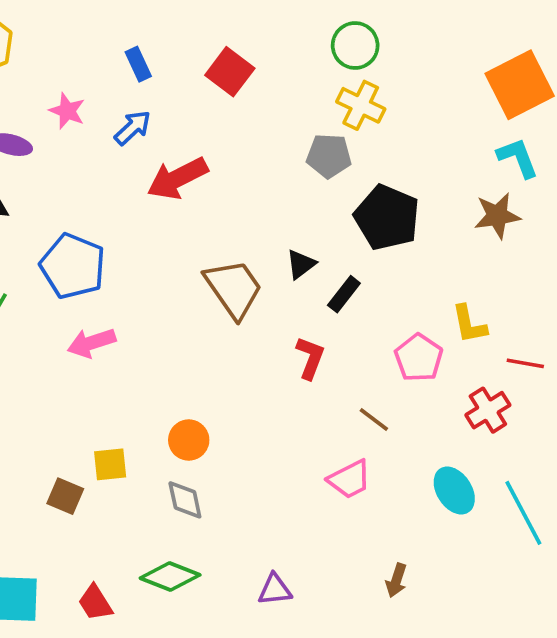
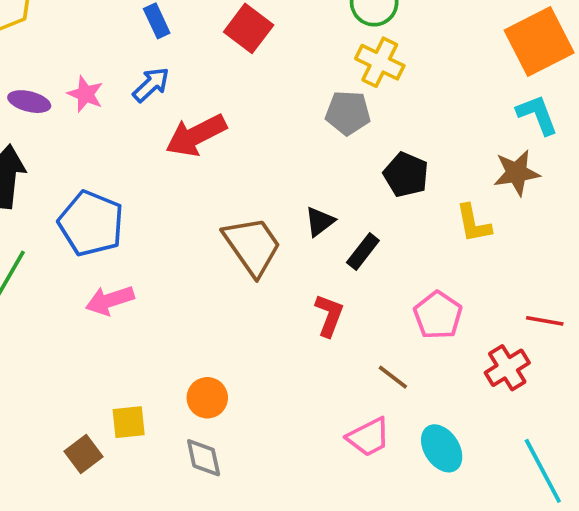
pink star: (67, 111) -> (85, 94), moved
black pentagon: (387, 218) -> (406, 175), size x0.7
yellow L-shape: (469, 324) -> (474, 223), moved
cyan ellipse: (454, 491) -> (442, 448), moved
brown square: (65, 496) -> (84, 454), turned 30

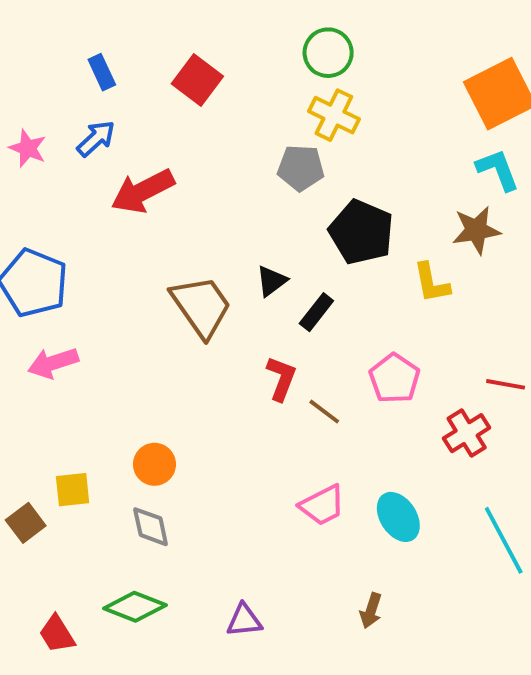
black pentagon: (406, 175) -> (361, 232), size x1.4
brown line: (393, 377) -> (324, 412), moved

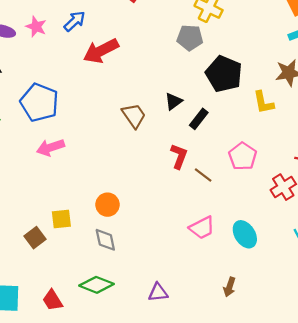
brown trapezoid: (201, 306) -> (134, 116), size x0.7

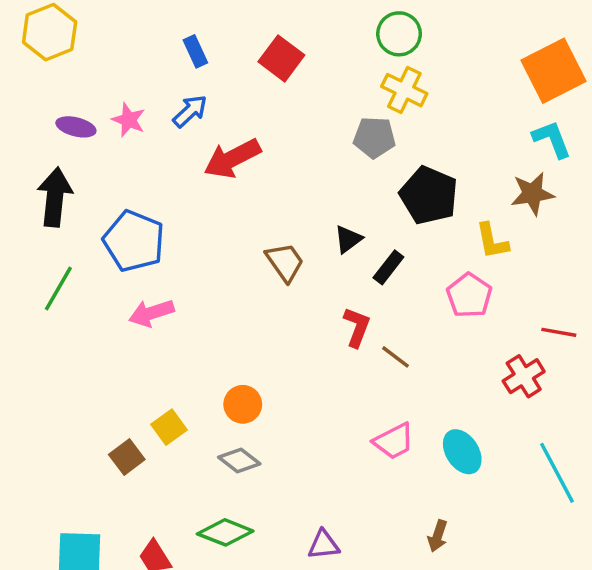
pink pentagon: (243, 156) -> (469, 295), moved
yellow square: (61, 219) -> (169, 427), turned -30
gray diamond: (105, 240) -> (239, 460), turned -40

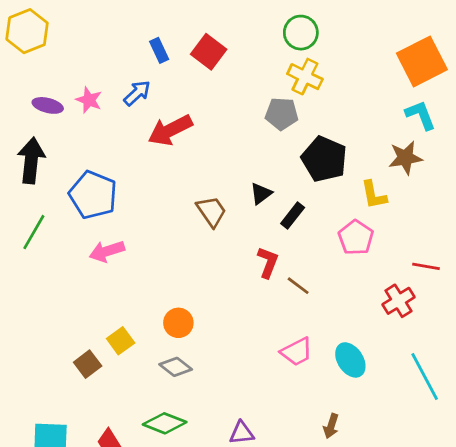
blue rectangle: (195, 51) -> (159, 50), moved

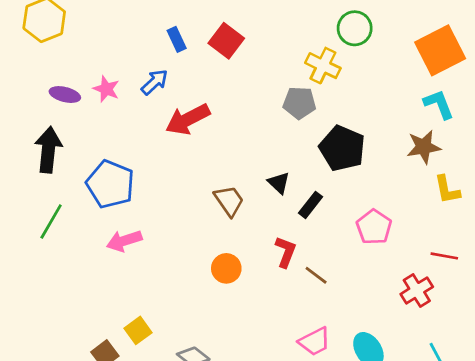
green circle: (301, 33) -> (355, 28), moved
black triangle: (261, 194) -> (279, 183), turned -40
yellow L-shape: (374, 195) -> (447, 190), moved
orange circle: (178, 323) -> (226, 268), moved

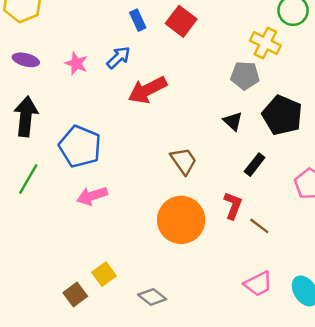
purple ellipse: (65, 95) -> (26, 60), moved
black triangle: (279, 183) -> (233, 121), moved
orange circle: (226, 268) -> (181, 220), size x1.8

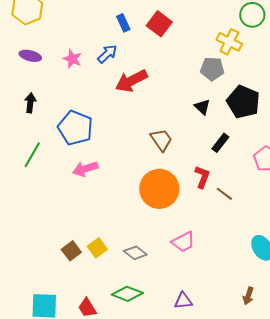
black arrow: (26, 116) -> (30, 103), size x0.6
yellow square: (104, 274) -> (97, 248), moved
pink trapezoid: (258, 284) -> (183, 242), moved

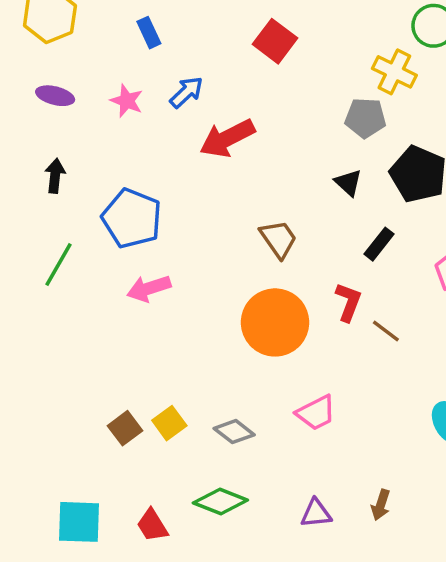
blue rectangle: (123, 23) -> (149, 33), moved
brown arrow: (248, 296) -> (381, 505), moved

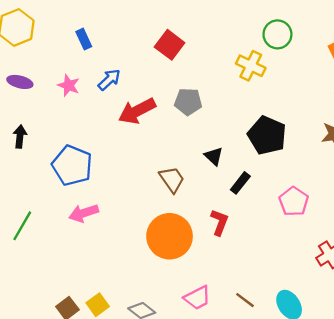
gray pentagon: (365, 118) -> (188, 102), moved
black triangle: (348, 183) -> (214, 156), moved
green line: (58, 264) -> (22, 226), moved
brown line: (386, 331) -> (245, 300), moved

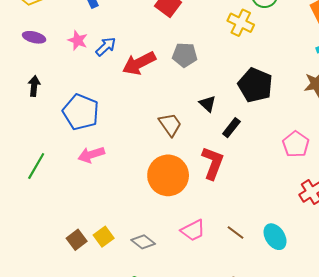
blue arrow: (109, 80) -> (106, 47), moved
pink pentagon: (294, 201) -> (296, 144), moved
red L-shape: (219, 222) -> (213, 163), size x1.4

